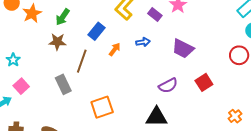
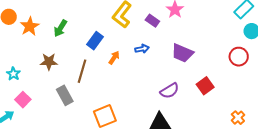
brown star: (57, 42) -> (49, 62), moved

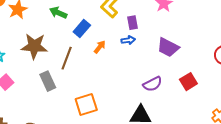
purple rectangle: (152, 21) -> (133, 23), moved, turned 40
green arrow: (60, 28) -> (58, 13), moved, turned 78
brown star: (49, 62) -> (34, 46), size x1.5

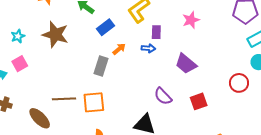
brown line: (67, 58) -> (64, 99), moved, turned 55
gray rectangle: (48, 81) -> (101, 66), moved, turned 30
purple semicircle: (152, 84) -> (163, 96), turned 60

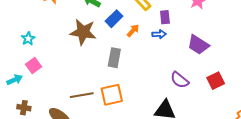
brown star: (55, 35) -> (83, 32), moved
orange arrow: (119, 49) -> (133, 30), moved

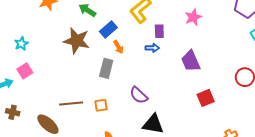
orange arrow: (133, 30) -> (118, 47), moved, turned 104
purple trapezoid: (198, 45) -> (191, 61), turned 30
purple semicircle: (180, 80) -> (139, 95), moved
orange square: (112, 95) -> (101, 105), size x0.6

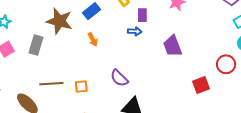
orange arrow: (118, 47) -> (93, 39), moved
gray rectangle: (106, 68) -> (36, 45), moved
red square: (206, 98) -> (201, 85), moved

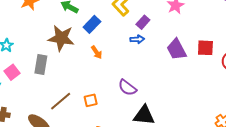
purple rectangle: (142, 15) -> (143, 22), turned 48
brown line: (51, 84) -> (61, 101), turned -30
red square: (201, 85) -> (205, 48), moved, turned 30

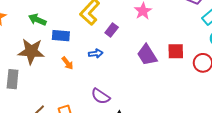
blue rectangle: (92, 24) -> (61, 36), turned 54
blue arrow: (137, 39) -> (96, 54), moved

